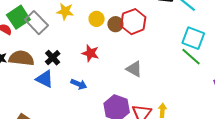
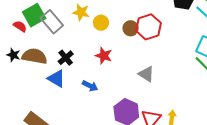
yellow circle: (97, 19) -> (101, 23), moved

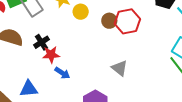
red star: (104, 56) -> (51, 55), moved, turned -30
blue triangle: (56, 79) -> (29, 89), moved, turned -42

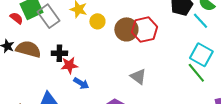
brown circle: (109, 21) -> (126, 29), size x1.5
black cross: (41, 42) -> (59, 53), turned 35

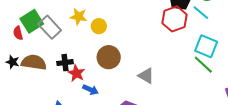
red semicircle: (16, 18) -> (18, 33), turned -136
brown circle: (126, 29) -> (109, 57), moved
red hexagon: (144, 30) -> (174, 19), moved
red star: (69, 65) -> (76, 73), turned -30

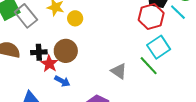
cyan square: (206, 46) -> (159, 47), moved, turned 30
brown circle: (109, 57) -> (66, 51), moved
green line: (203, 65) -> (149, 66), moved

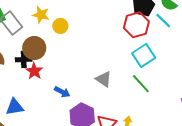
brown circle: (66, 51) -> (34, 48), moved
green line: (149, 66) -> (141, 84), moved
blue arrow: (62, 81) -> (62, 92), moved

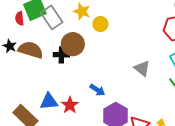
red star: (34, 71) -> (70, 105), moved
gray triangle: (104, 79) -> (142, 68), moved

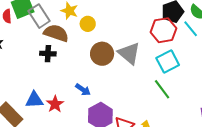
brown circle: (73, 44) -> (102, 54), moved
brown semicircle: (31, 50) -> (56, 33), moved
gray triangle: (142, 68) -> (129, 53), moved, size x1.4

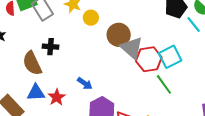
red hexagon: (163, 30) -> (149, 59), moved
brown semicircle: (56, 33) -> (32, 63), moved, turned -135
brown circle: (102, 54) -> (119, 35), moved

